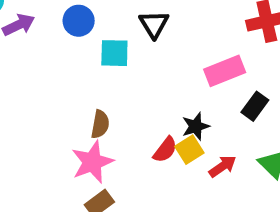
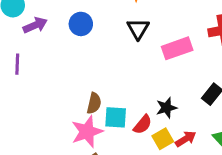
cyan square: (114, 53) -> (116, 117), moved
pink rectangle: (225, 71) -> (177, 48), moved
yellow square: (189, 150) -> (163, 139), moved

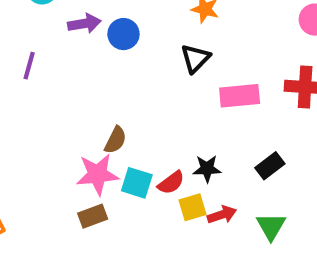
purple arrow: (35, 25) -> (84, 24), moved
cyan square: (116, 117) -> (137, 183), moved

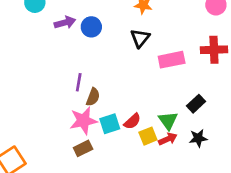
purple line: (29, 66) -> (79, 82), moved
black star: (207, 169) -> (198, 138), moved
cyan square: (137, 183) -> (110, 124), turned -30
green triangle: (271, 226) -> (168, 120), moved

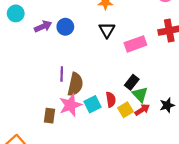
brown semicircle: (93, 97) -> (75, 84), size x1.5
black rectangle: (196, 104) -> (132, 82), moved
red semicircle: (132, 121) -> (111, 100), turned -48
brown rectangle: (83, 148) -> (50, 116), moved, turned -48

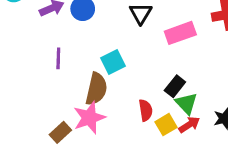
purple line: (62, 74) -> (58, 58), moved
cyan square: (92, 104) -> (113, 62), moved
brown rectangle: (50, 116) -> (60, 132), turned 40

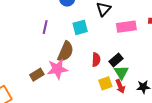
cyan square: (113, 62) -> (80, 27), moved
red semicircle: (146, 110) -> (96, 60), moved
red arrow: (189, 125) -> (120, 86), turned 88

